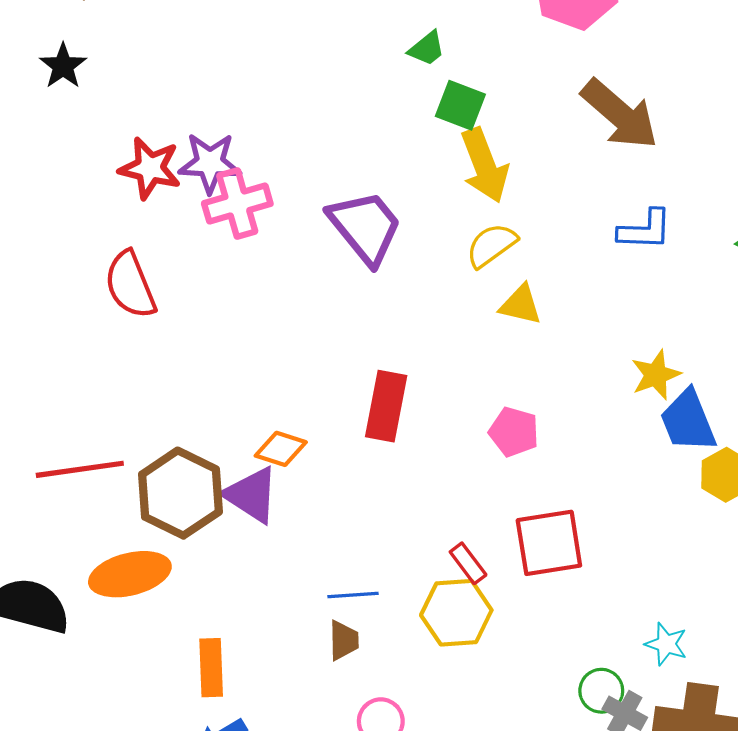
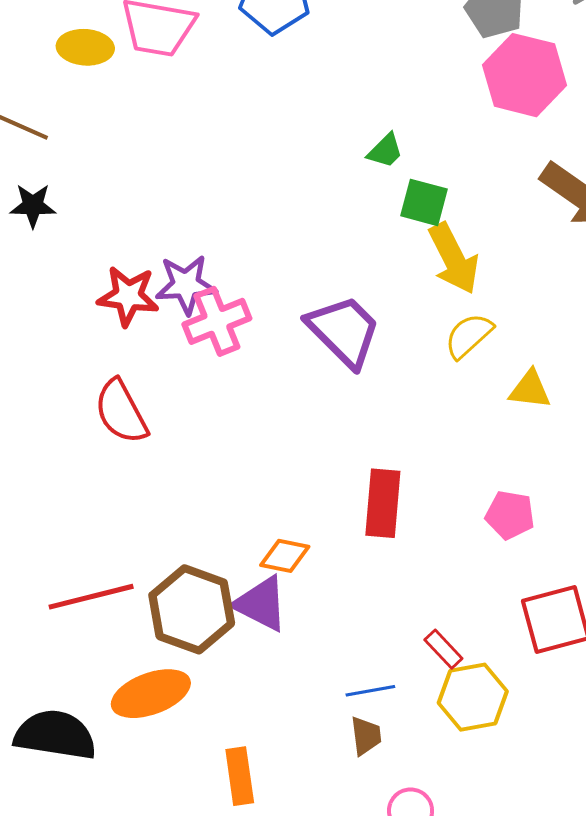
black star: (63, 66) -> (33, 206), turned -30
yellow triangle: (521, 305) -> (530, 390), moved
red rectangle: (468, 563) -> (443, 649), moved

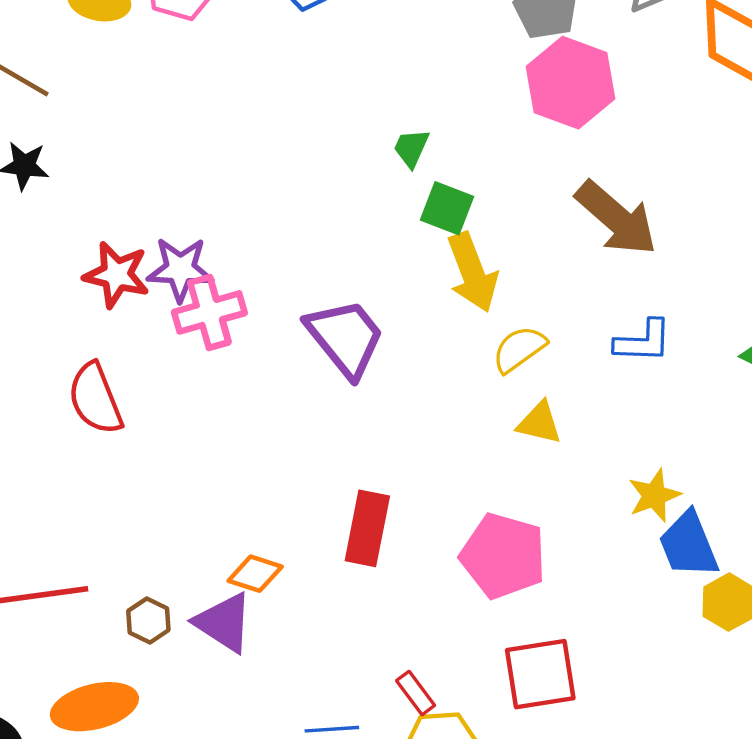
green trapezoid: (385, 151) -> (411, 148), turned 153
yellow semicircle: (469, 336) -> (519, 349), moved
pink pentagon: (510, 515) -> (503, 556), size x1.6
brown hexagon: (192, 609) -> (148, 620), size x0.5

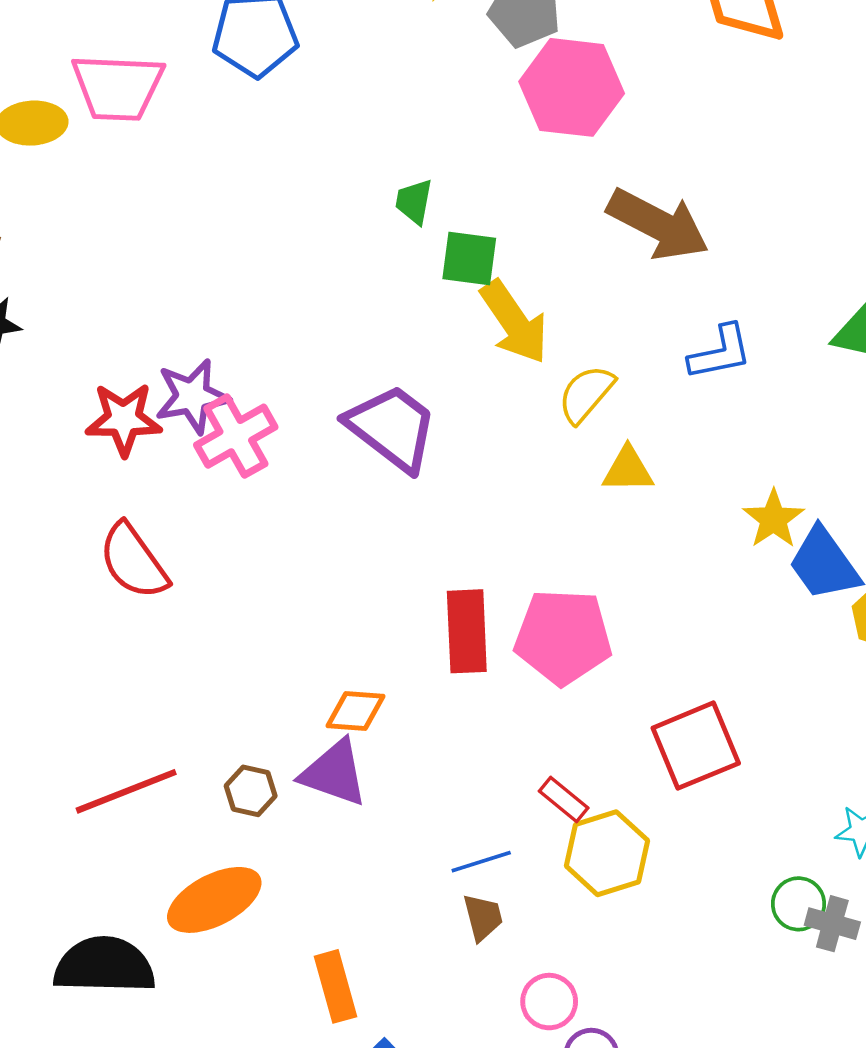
pink pentagon: (503, 556) -> (563, 637), moved

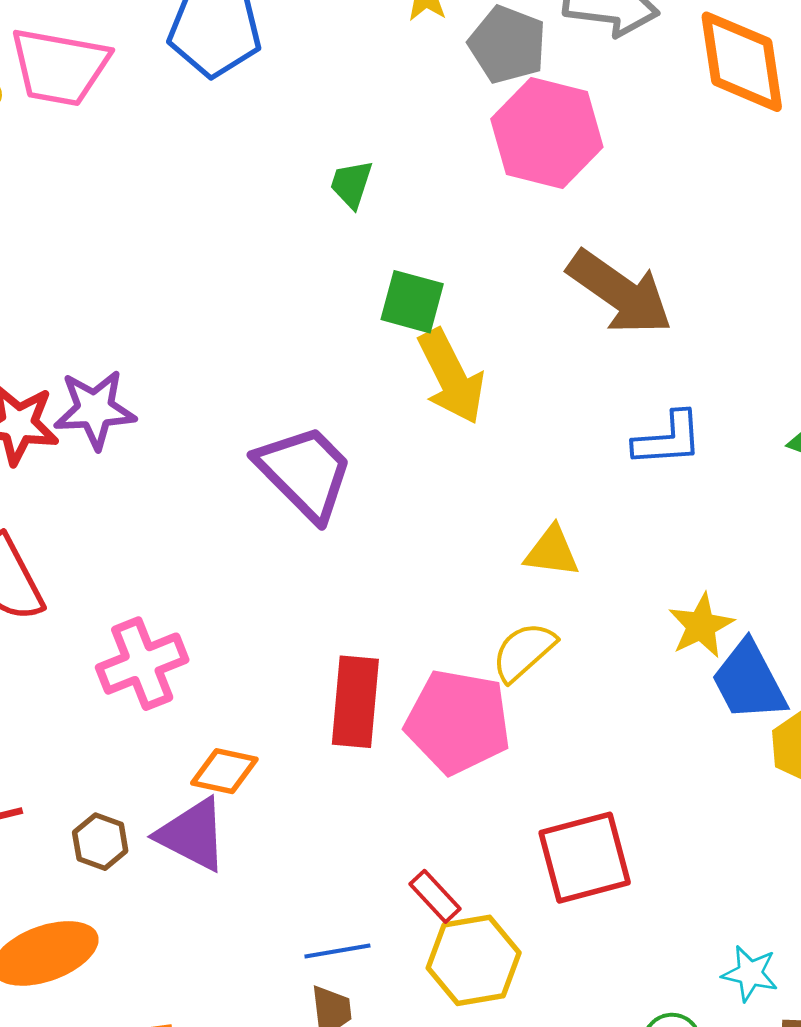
green trapezoid: (414, 202) -> (351, 184), moved
yellow semicircle: (586, 394) -> (524, 652), moved
pink cross: (236, 436) -> (142, 664), moved

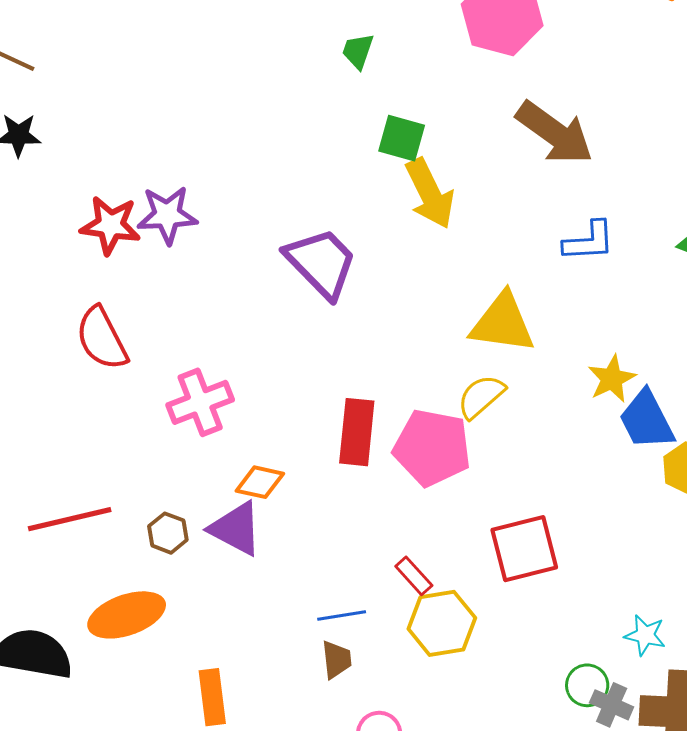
yellow triangle: (552, 552) -> (503, 323), size x1.6

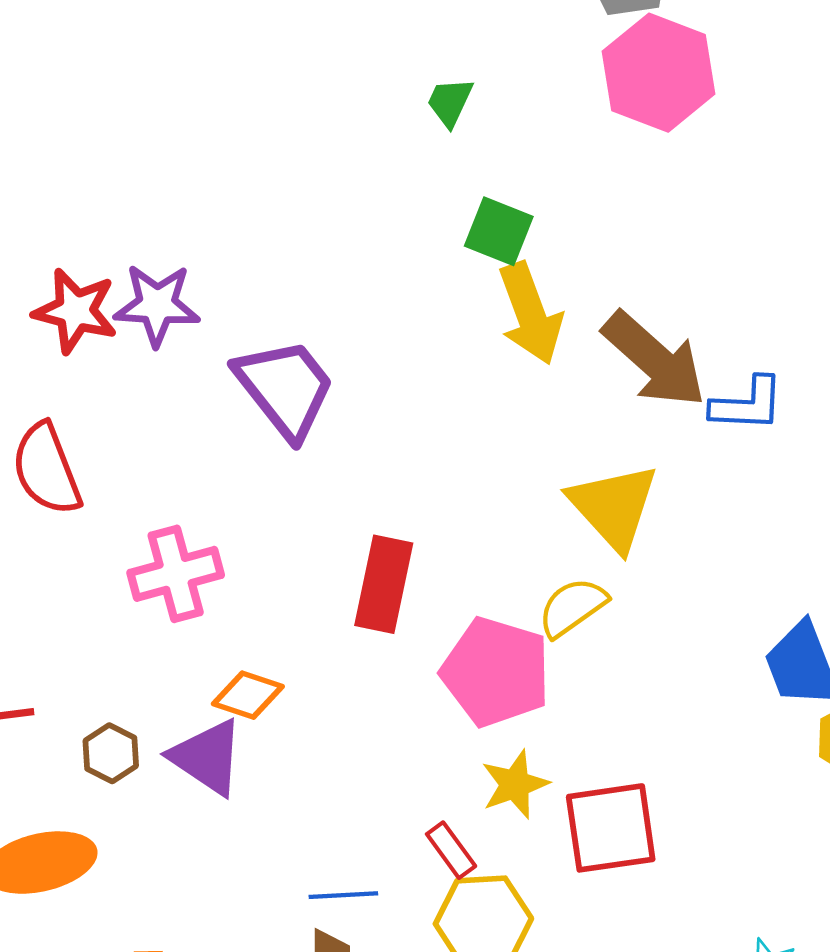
brown arrow: (555, 133) -> (654, 360), moved
purple trapezoid: (321, 263) -> (285, 388), moved
yellow triangle: (503, 323) -> (614, 507), turned 34
yellow star: (612, 379) -> (515, 784), moved
red rectangle: (357, 432) -> (384, 584), moved

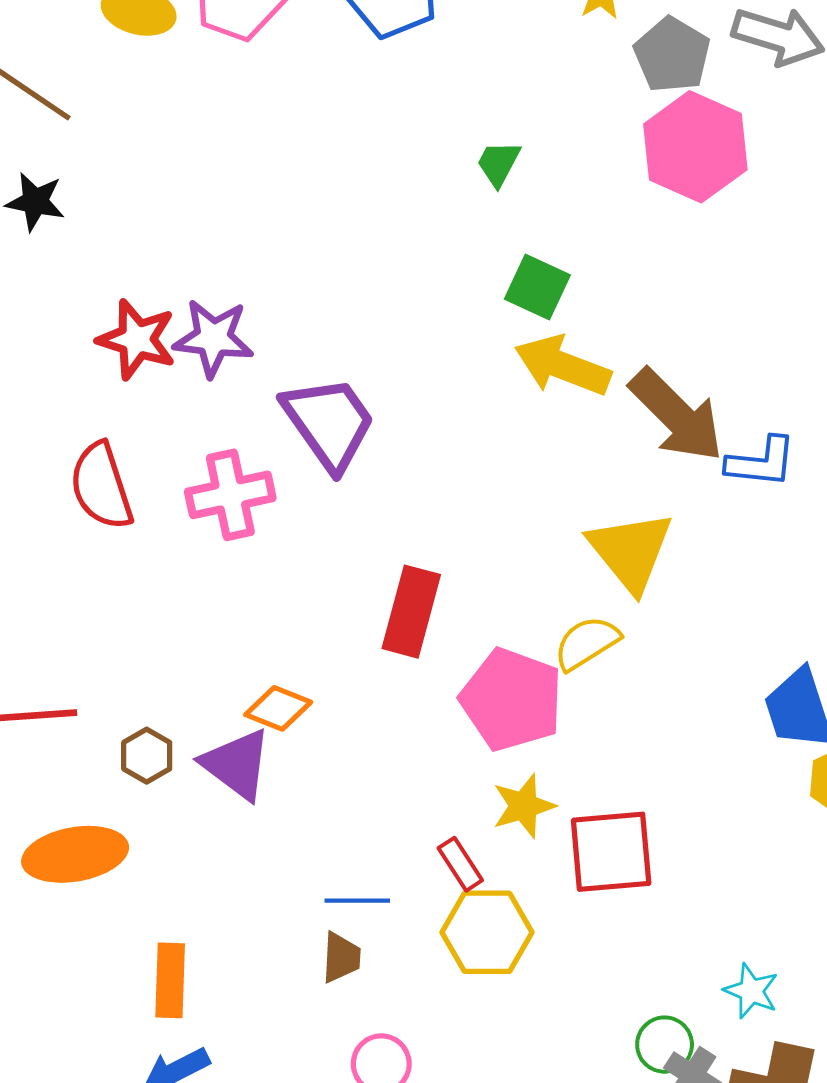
yellow arrow: (530, 314) -> (563, 366), turned 128
pink cross: (176, 574) -> (230, 495), moved

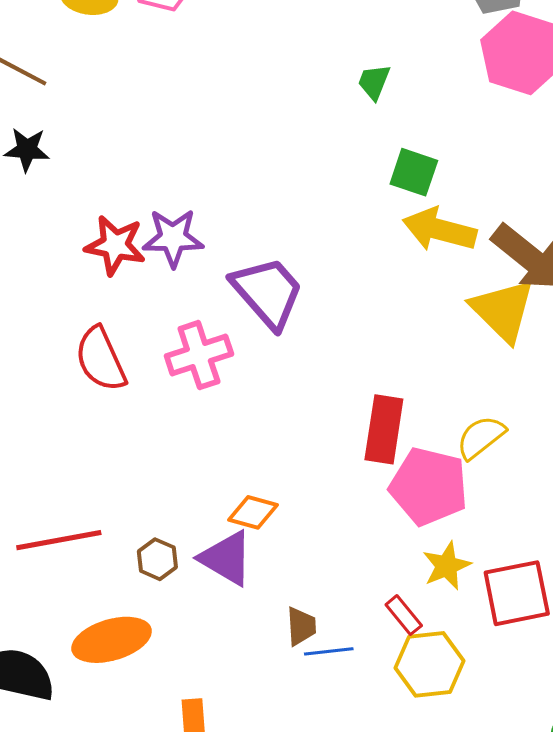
yellow triangle: (631, 551) -> (503, 310), moved
red rectangle: (411, 612) -> (384, 429), moved
brown trapezoid: (341, 957) -> (301, 626), moved

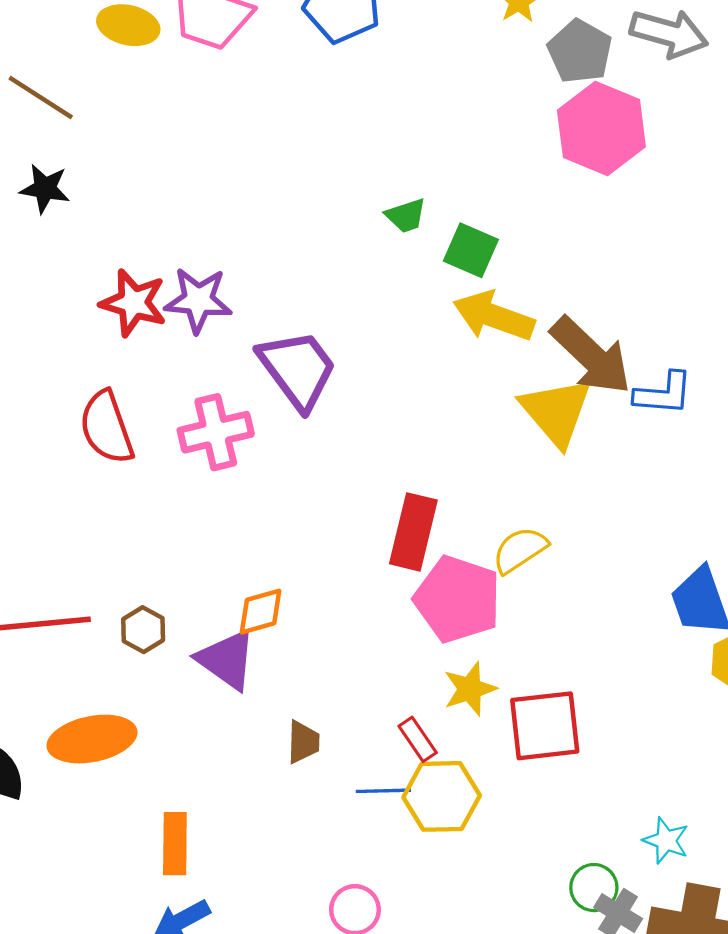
green trapezoid: (374, 82) -> (406, 216), moved, turned -135
orange diamond: (253, 512) -> (261, 612), turned -36
brown hexagon: (157, 559) -> (143, 630), moved
blue line: (329, 651) -> (383, 791), moved

